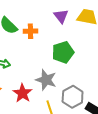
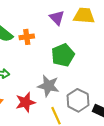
red star: (22, 93) -> (25, 102), turned 30

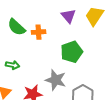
yellow trapezoid: (84, 16) -> (94, 16), turned -65

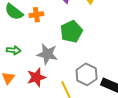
gray star: (56, 80) -> (47, 54), moved

